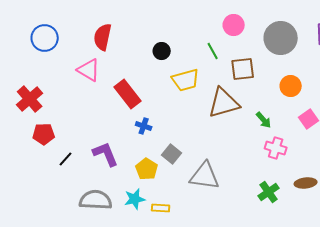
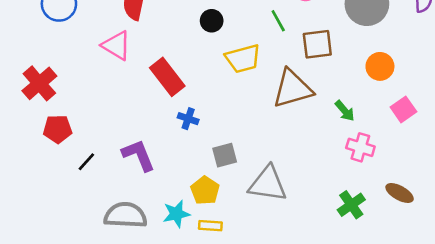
gray square: (172, 154) -> (225, 155), turned 36
yellow pentagon: (147, 169) -> (205, 190), moved
brown ellipse: (306, 183) -> (400, 193), turned 35

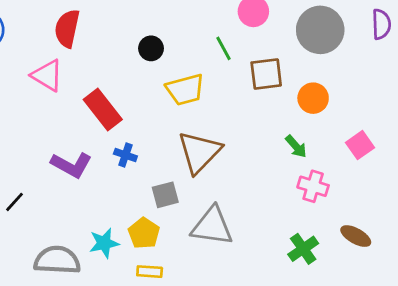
orange circle: (380, 66) -> (313, 98), moved
brown triangle: (293, 89) -> (199, 152), moved, turned -30
purple L-shape: (139, 155) -> (71, 165), moved, turned 141
cyan star: (176, 214) -> (104, 243), moved

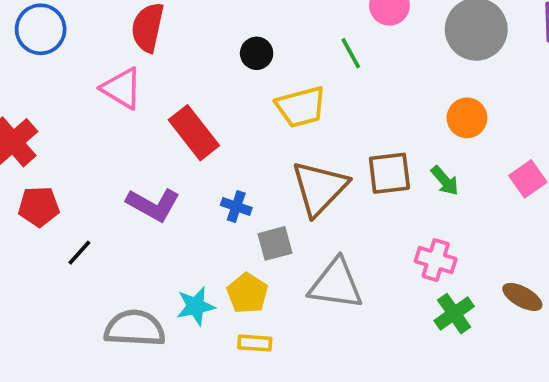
brown square: (266, 74) -> (389, 173), moved
blue cross: (125, 155) -> (236, 206), moved
pink cross: (313, 186) -> (436, 260), moved

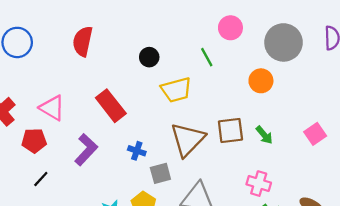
pink triangle: (122, 88) -> (52, 108), moved
orange circle: (467, 118) -> (261, 81), moved
purple L-shape: (153, 205) -> (86, 150), turned -76
red pentagon: (39, 206) -> (34, 141), moved

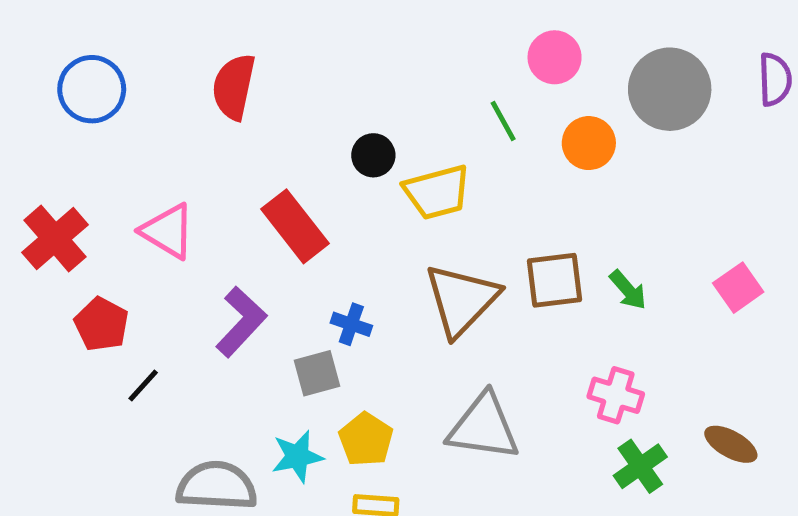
black circle: (149, 57) -> (373, 155), moved
orange circle: (261, 81) -> (589, 143), moved
red pentagon: (34, 141) -> (102, 324), moved, turned 30
gray square: (160, 173) -> (317, 373), moved

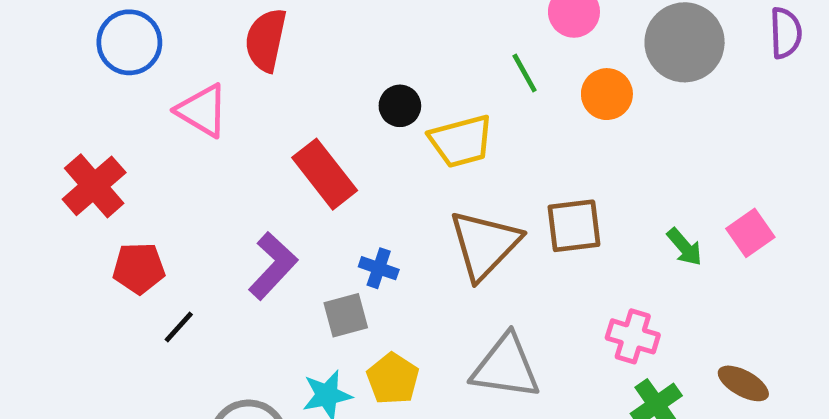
pink triangle: (168, 231) -> (202, 111), moved
green arrow: (628, 290) -> (685, 247), moved
red pentagon: (102, 324) -> (139, 268), turned -30

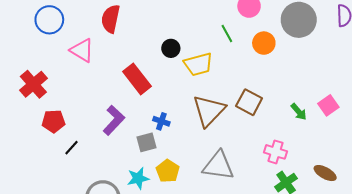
brown square: (574, 226) -> (249, 102), turned 35

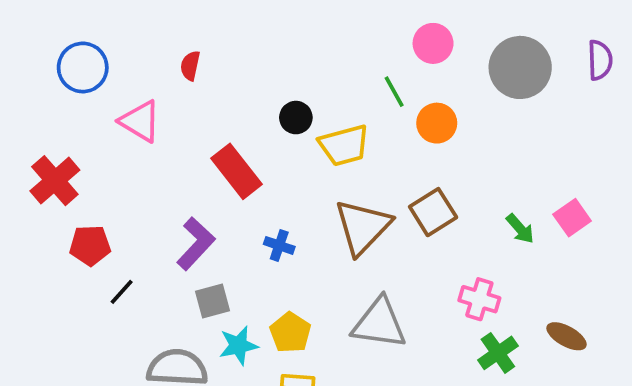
red semicircle: (111, 19) -> (190, 66), size x0.6
orange circle: (264, 43) -> (437, 123), moved
brown square: (249, 102) -> (433, 212), turned 30
gray square: (147, 142) -> (212, 301), moved

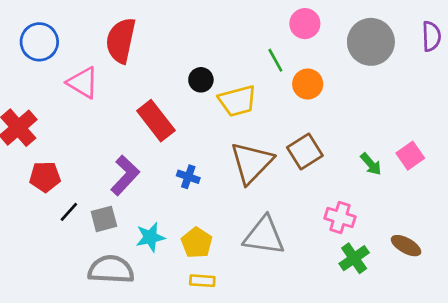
red semicircle: (190, 66) -> (121, 40), size x2.0
gray square: (212, 301) -> (104, 219), moved
cyan star: (238, 346) -> (150, 237), moved

